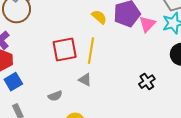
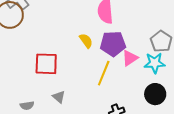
yellow line: (91, 51) -> (104, 73), moved

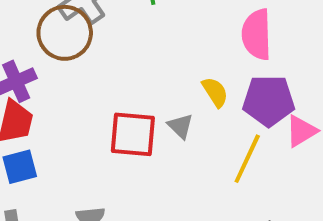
gray triangle: (59, 97) -> (181, 126), moved

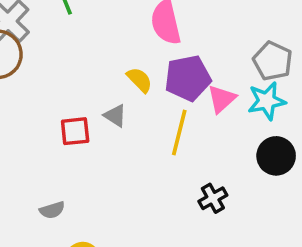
red square: (133, 134) -> (75, 131), size x0.7

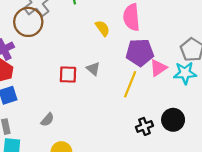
yellow semicircle: (140, 80) -> (103, 28), moved
black circle: (276, 156) -> (173, 120), moved
gray semicircle: (52, 210) -> (47, 120), turned -40

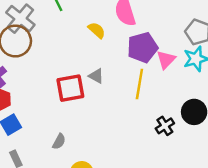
red square: (68, 75) -> (70, 88), size x1.4

